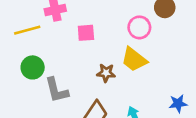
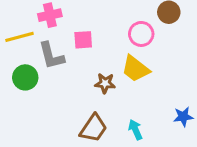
gray L-shape: (57, 90) -> (51, 56), moved

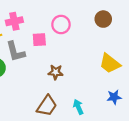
pink circle: (141, 34) -> (61, 24), moved
yellow trapezoid: (135, 69) -> (110, 64), moved

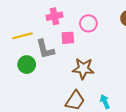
pink cross: (14, 21) -> (54, 16), moved
brown star: (56, 72) -> (83, 69), size x1.5

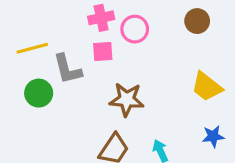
pink cross: (54, 16) -> (101, 18), moved

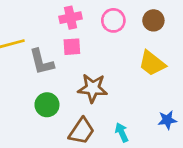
pink circle: (135, 29) -> (113, 20), moved
yellow trapezoid: (207, 87) -> (152, 63), moved
green circle: (39, 93) -> (47, 105), moved

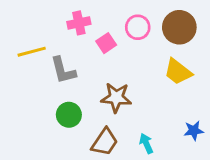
pink cross: (70, 18) -> (79, 23), moved
brown circle: (153, 20) -> (179, 27), size x1.5
pink square: (72, 47) -> (106, 43), moved, turned -30

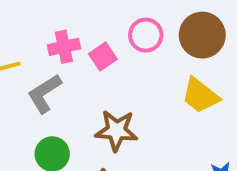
pink cross: (79, 23) -> (64, 47), moved
gray L-shape: (63, 70) -> (44, 94), turned 72

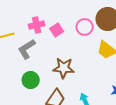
pink circle: (146, 35) -> (85, 27), moved

